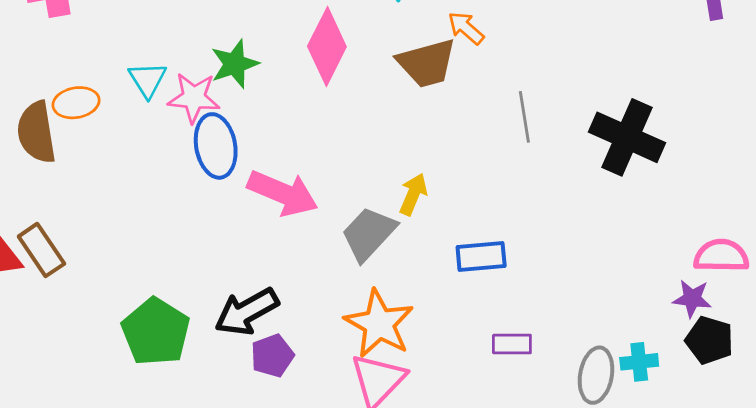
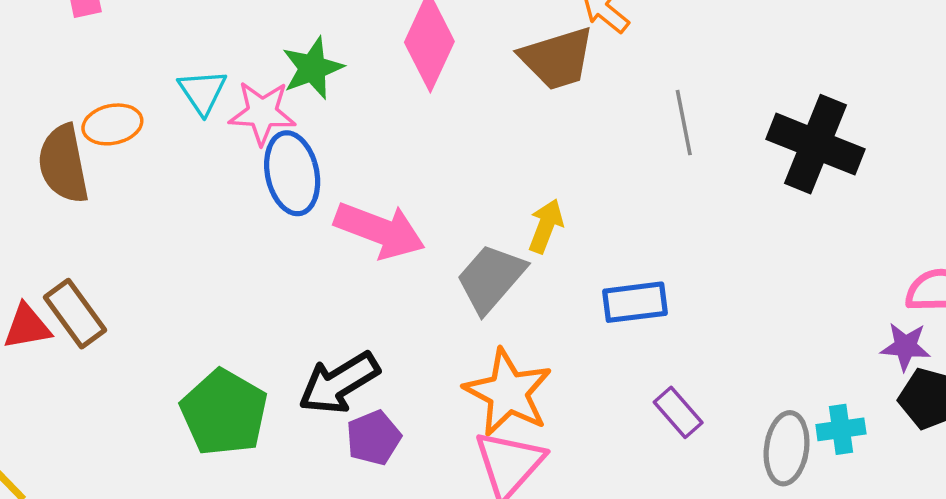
purple rectangle: (512, 344) -> (678, 412), turned 51

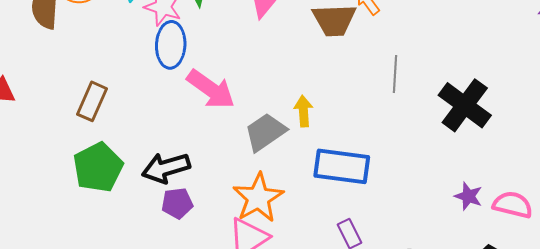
yellow arrow: (546, 226) -> (303, 111), turned -40
blue rectangle: (635, 302) -> (342, 166), size x1.5
brown rectangle: (75, 314) -> (92, 101), moved, turned 45
purple star: (905, 346) -> (468, 196), moved

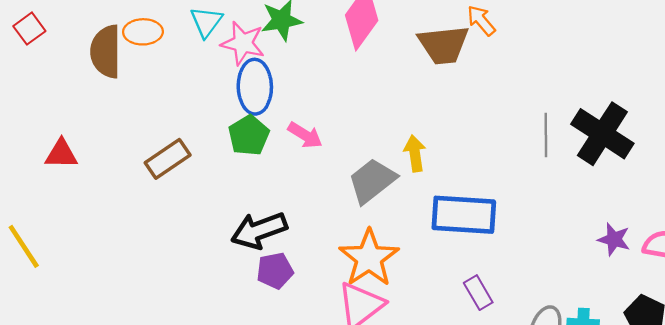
gray line: (395, 74) -> (546, 135), moved
pink arrow: (211, 89) -> (305, 135), size x0.6
brown rectangle: (92, 101) -> (168, 159), turned 36
green pentagon: (98, 167) -> (249, 135), moved, size x0.7

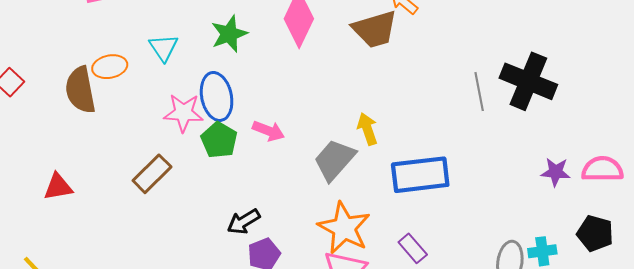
pink star: (243, 43) -> (183, 113), moved
black arrow: (259, 230) -> (244, 222), size x0.7
purple rectangle: (478, 293) -> (413, 248), moved

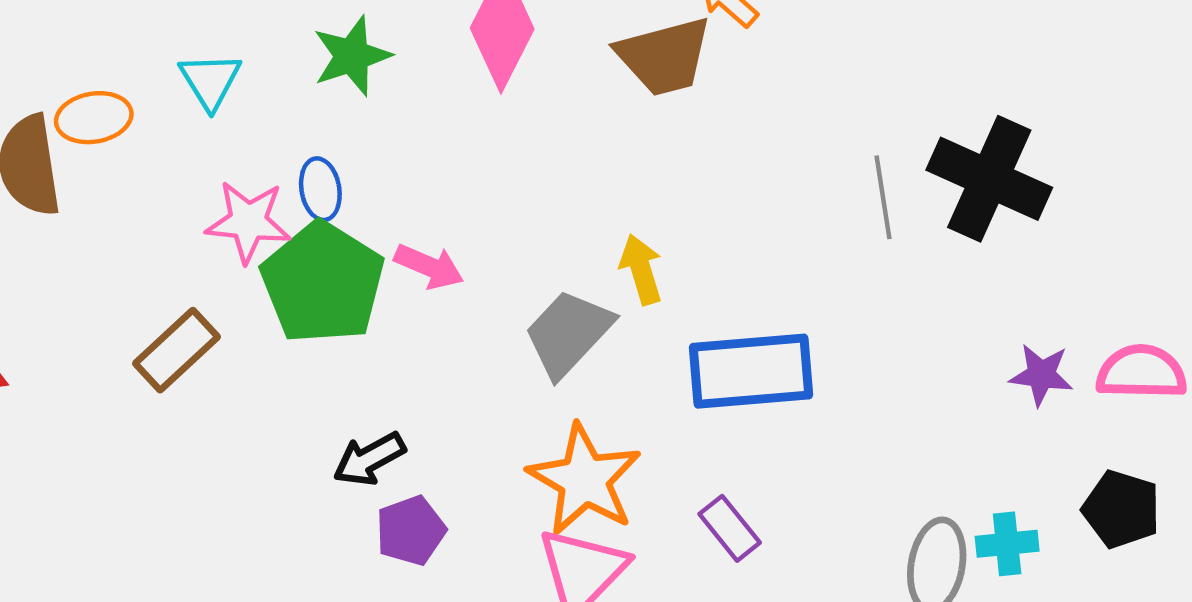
blue ellipse: (217, 96) -> (320, 189), size x0.6
green pentagon: (219, 140) -> (323, 283), size x1.6

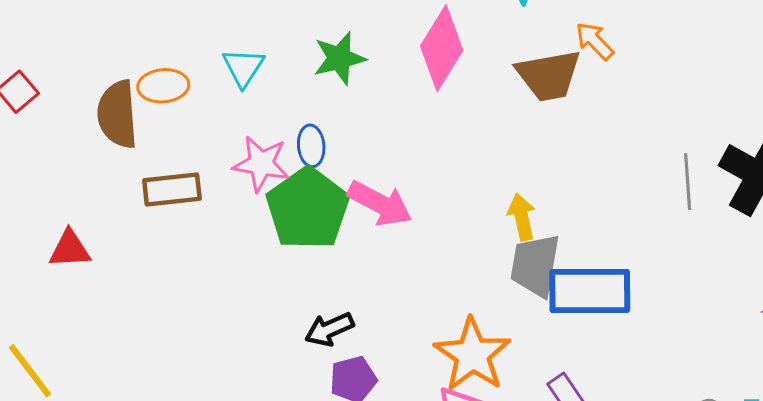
pink arrow: (429, 266) -> (380, 203), size x1.4
gray trapezoid: (568, 333) -> (535, 265), moved, turned -38
brown rectangle: (177, 350) -> (172, 189), moved, turned 32

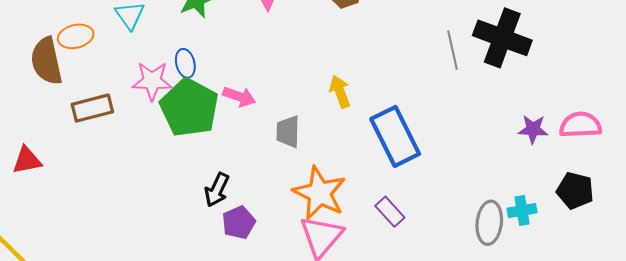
pink arrow: (380, 203) -> (239, 97), size x0.7
gray trapezoid: (535, 265) -> (288, 132), moved, size x0.7
blue rectangle: (590, 291) -> (395, 136), turned 72
black arrow: (329, 329) -> (217, 190), turned -32

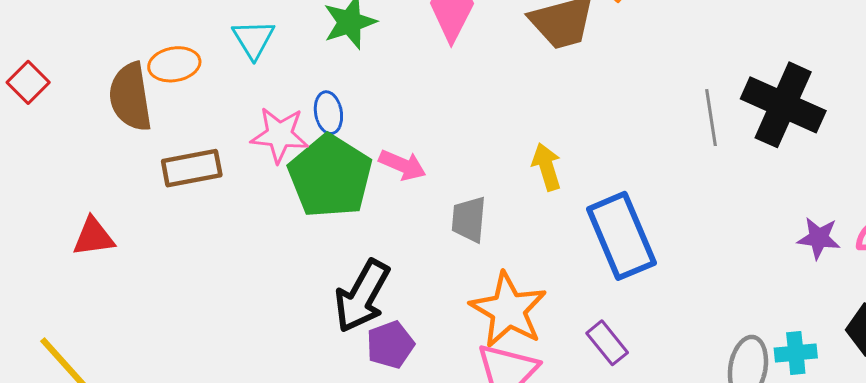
black arrow: (217, 190) -> (362, 296), size x1.5

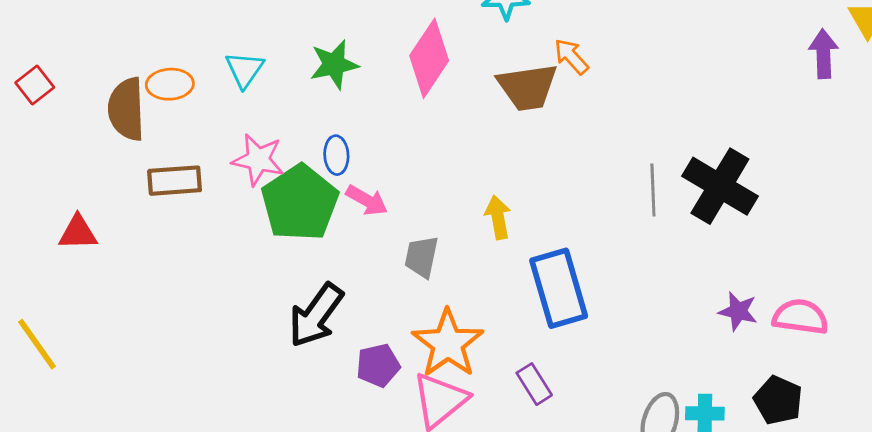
blue ellipse: (328, 113) -> (336, 155), moved
purple pentagon: (390, 345) -> (378, 365), moved

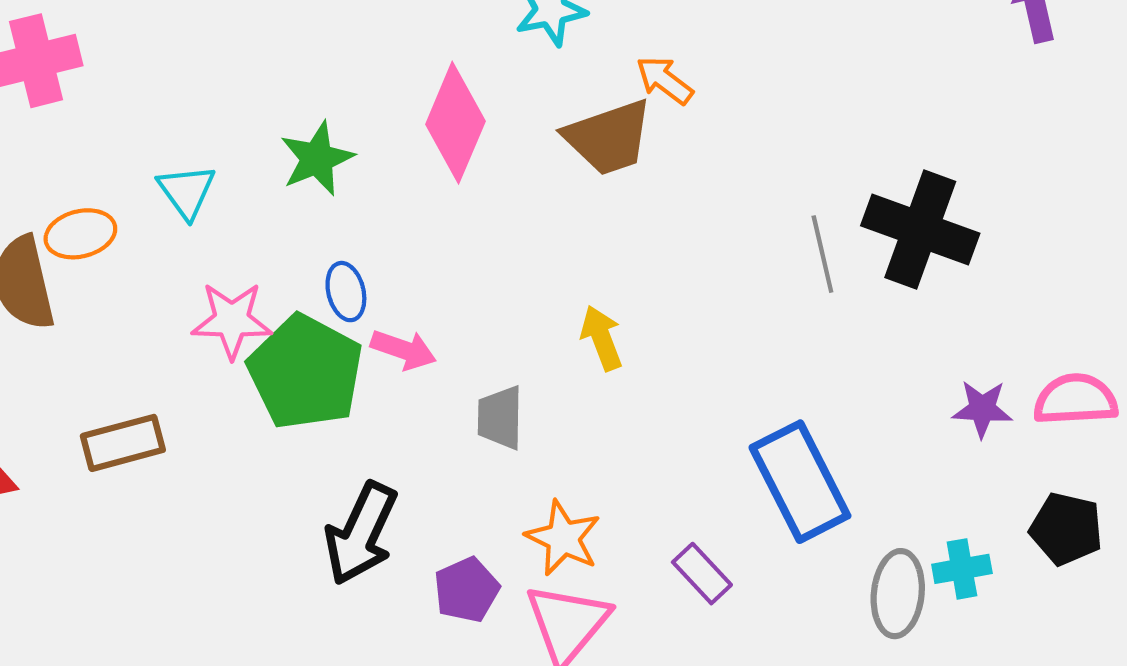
brown rectangle: (175, 181) -> (123, 443), moved
blue rectangle: (559, 288) -> (800, 482), moved
orange star: (448, 344) -> (563, 538), size x0.7

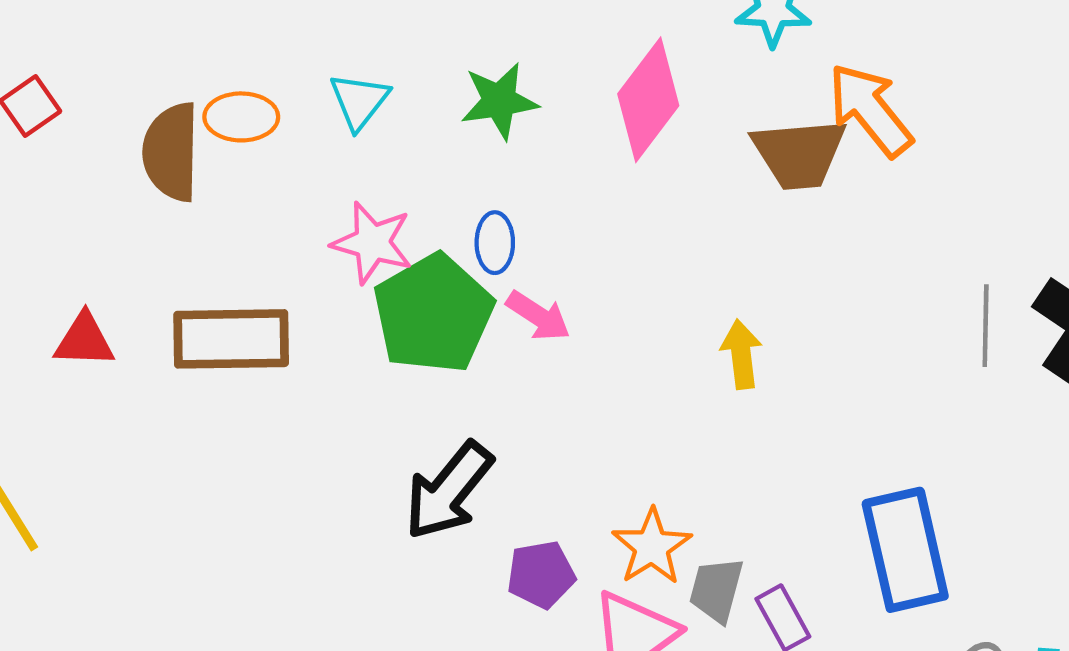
orange arrow: (665, 80) -> (870, 110), size x1.6
gray trapezoid: (500, 418) -> (716, 590), moved
brown rectangle: (123, 443) -> (231, 339), size x1.4

